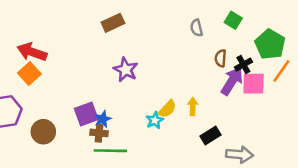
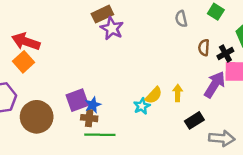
purple star: (126, 70) -> (112, 28), moved
purple arrow: (232, 81) -> (215, 85), moved
brown circle: (43, 132) -> (37, 117), size x1.4

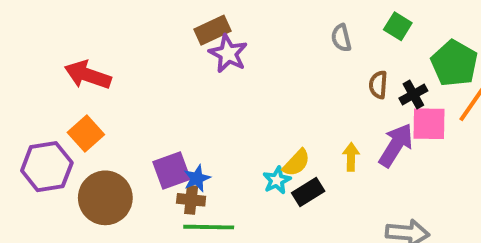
orange square: (23, 62) -> (86, 133), moved
yellow arrow: (178, 93) -> (351, 157), moved
black rectangle: (194, 120) -> (308, 192), moved

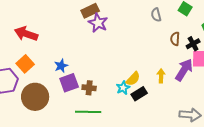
blue star: (197, 178) -> (61, 66), moved
brown cross: (191, 200) -> (89, 88), moved

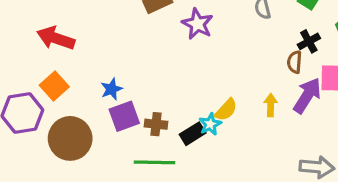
purple star: (98, 23) -> (197, 24), moved
brown semicircle: (175, 39) -> (295, 62), moved
black cross: (193, 44) -> (309, 41), moved
black rectangle: (139, 94) -> (193, 134), moved

